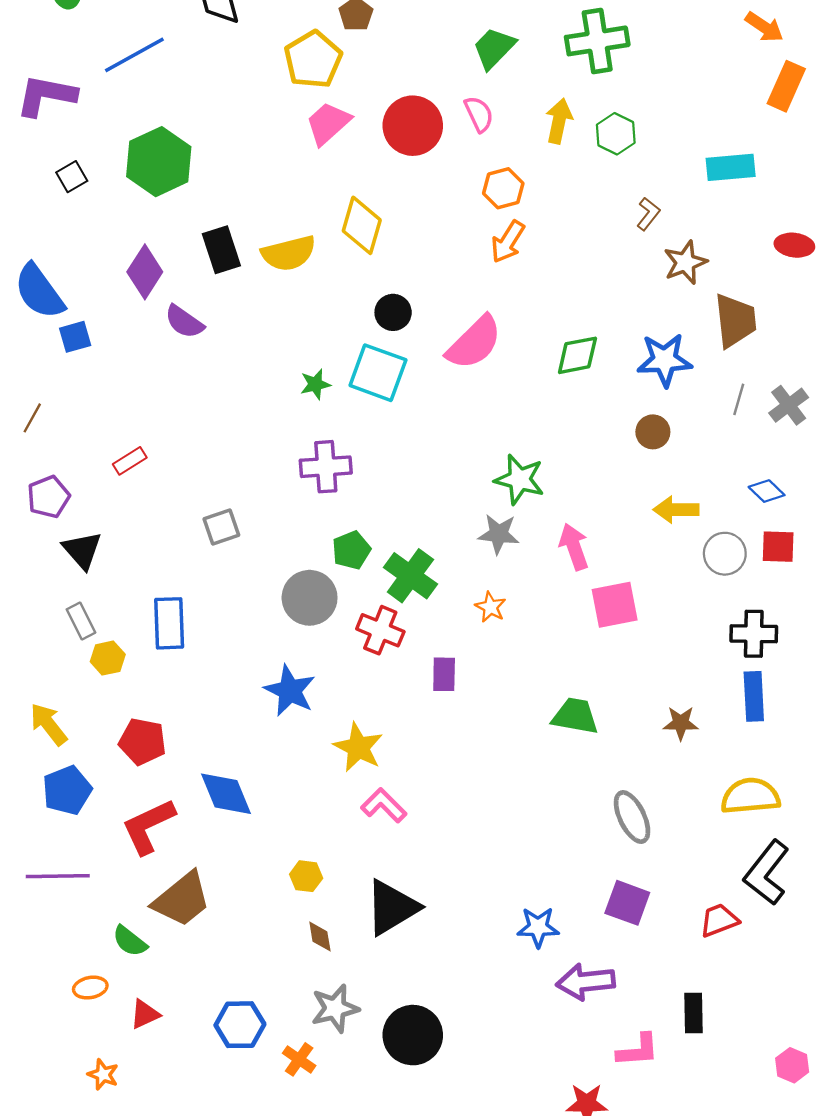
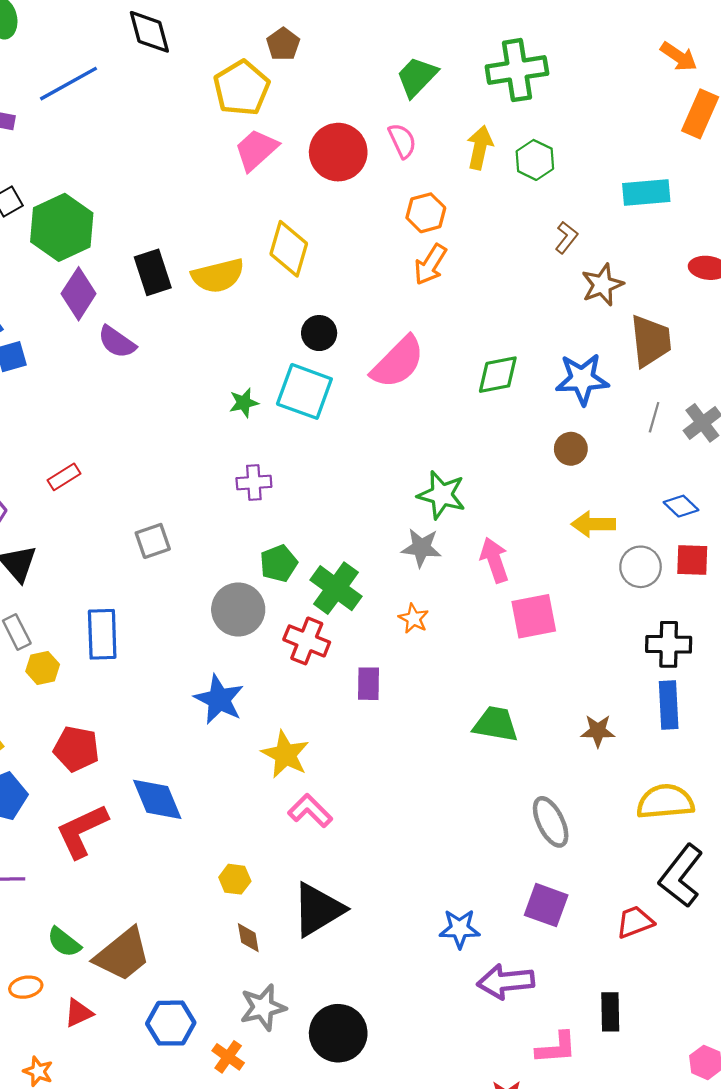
green hexagon: (159, 162) -> (62, 227), moved
purple cross: (326, 467) -> (254, 482), size x0.7
brown trapezoid: (182, 899) -> (122, 955), moved

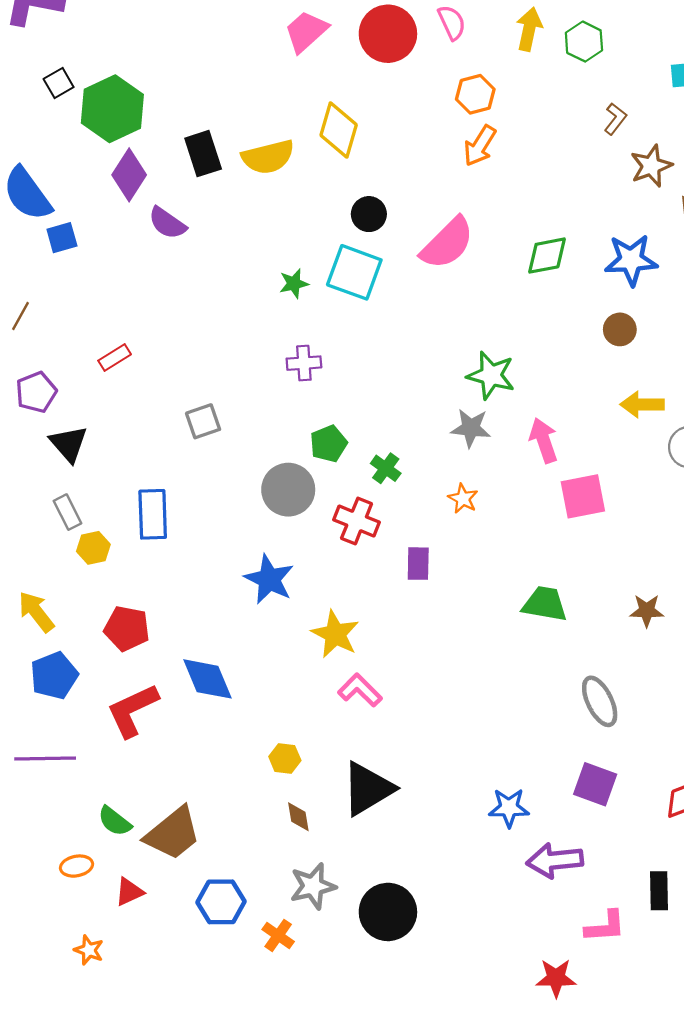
green cross: (336, 588) -> (386, 468), size x0.6

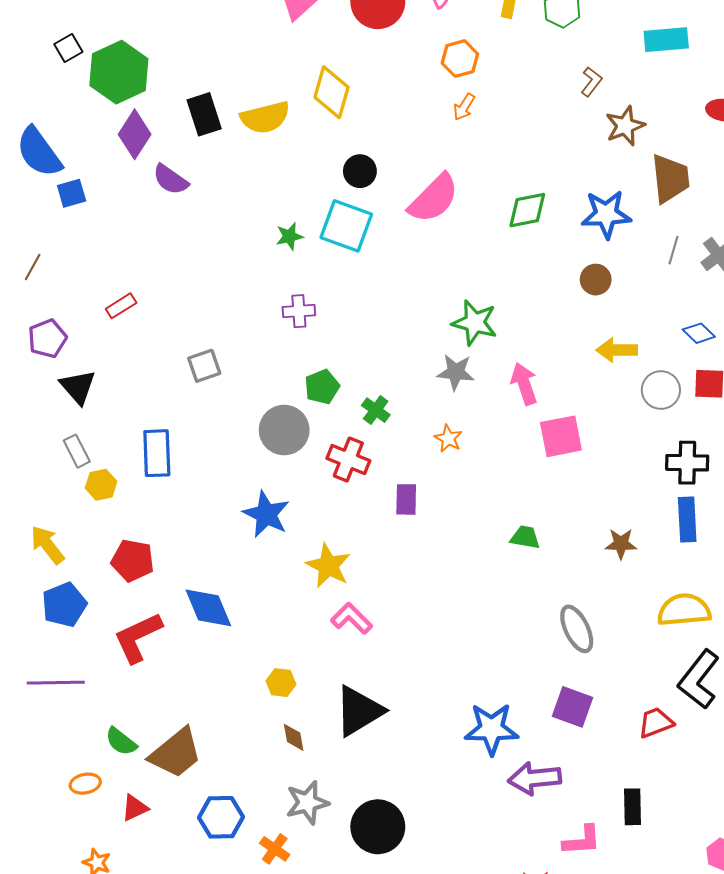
orange arrow: (480, 146) -> (464, 107), size x0.7
green trapezoid: (545, 604) -> (525, 537), size x0.7
blue star: (509, 808) -> (491, 729), size x1.4

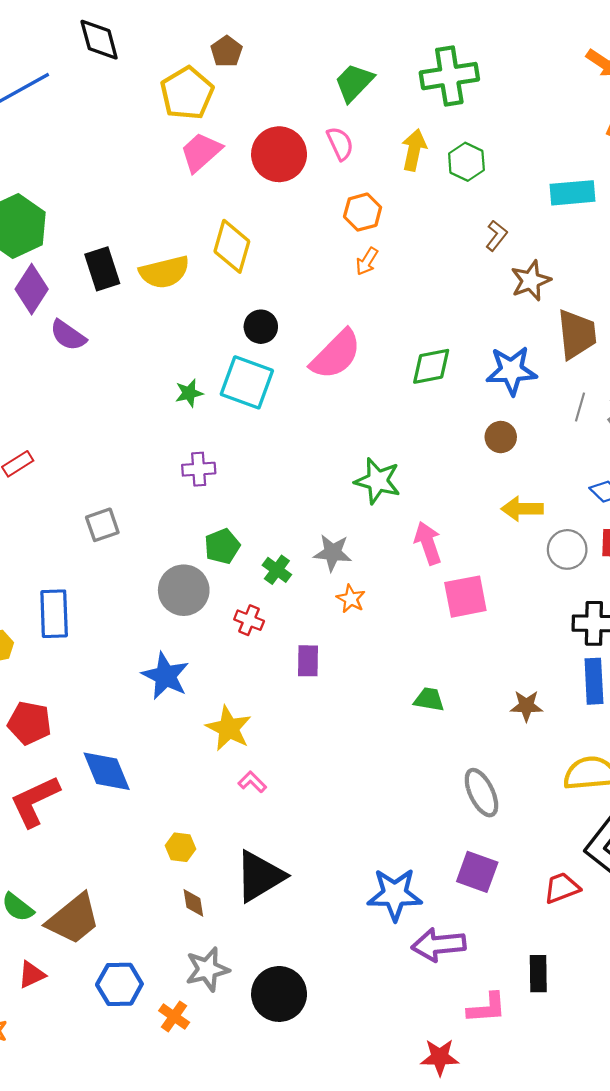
gray star: (456, 372) -> (333, 553), moved
red cross: (348, 459) -> (249, 620), size x0.7
pink L-shape: (351, 618) -> (252, 782), size x0.7

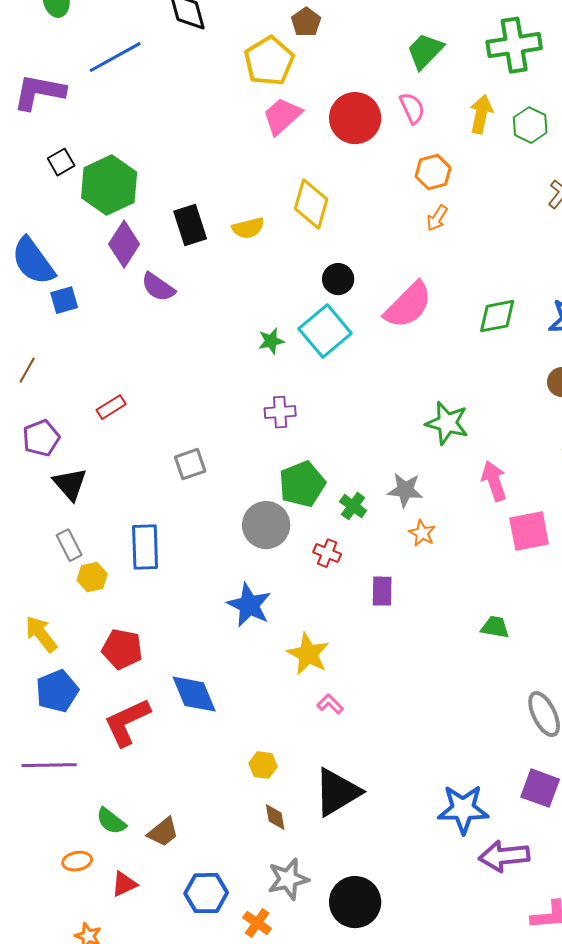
yellow semicircle: (164, 272) -> (248, 228), size x0.7
cyan square: (247, 382) -> (325, 331), turned 30
green pentagon: (222, 546) -> (302, 484), size x1.4
brown trapezoid: (73, 919) -> (163, 832), size x0.6

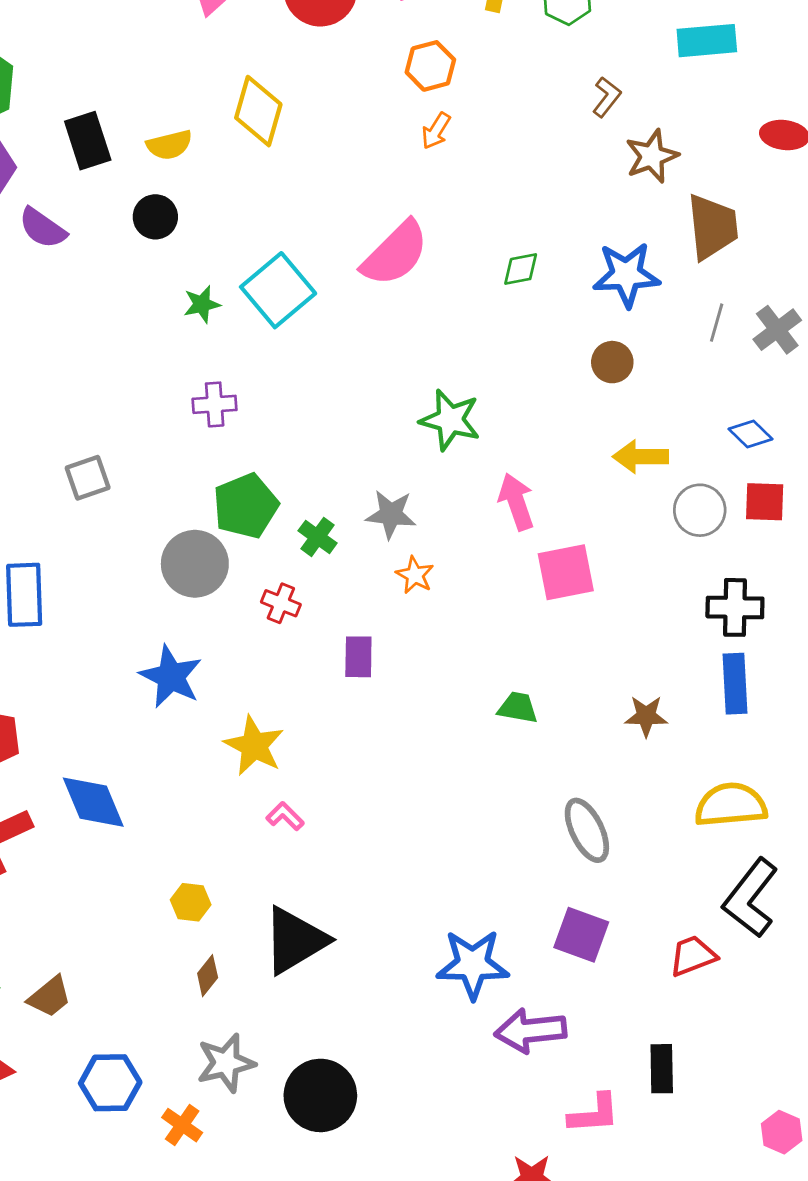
black circle: (338, 279) -> (155, 217), moved
green diamond: (497, 316) -> (521, 269), size x0.7
brown diamond: (275, 817) -> (208, 976), turned 48

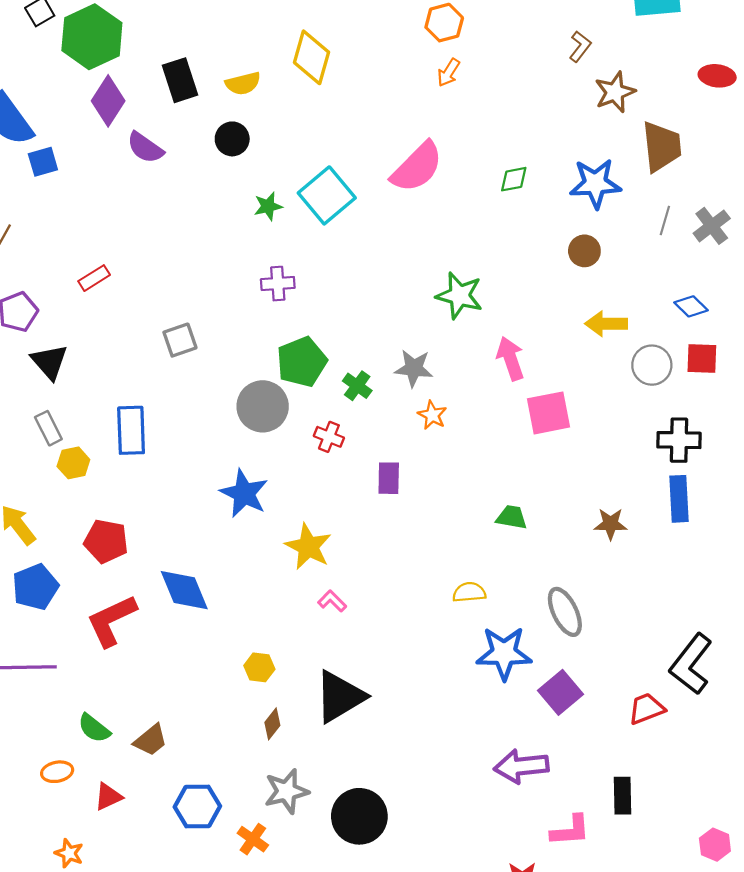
yellow semicircle: (731, 805) -> (469, 592), moved, size x0.6
purple square: (581, 935) -> (561, 692), turned 30
blue star: (473, 964) -> (504, 653), moved

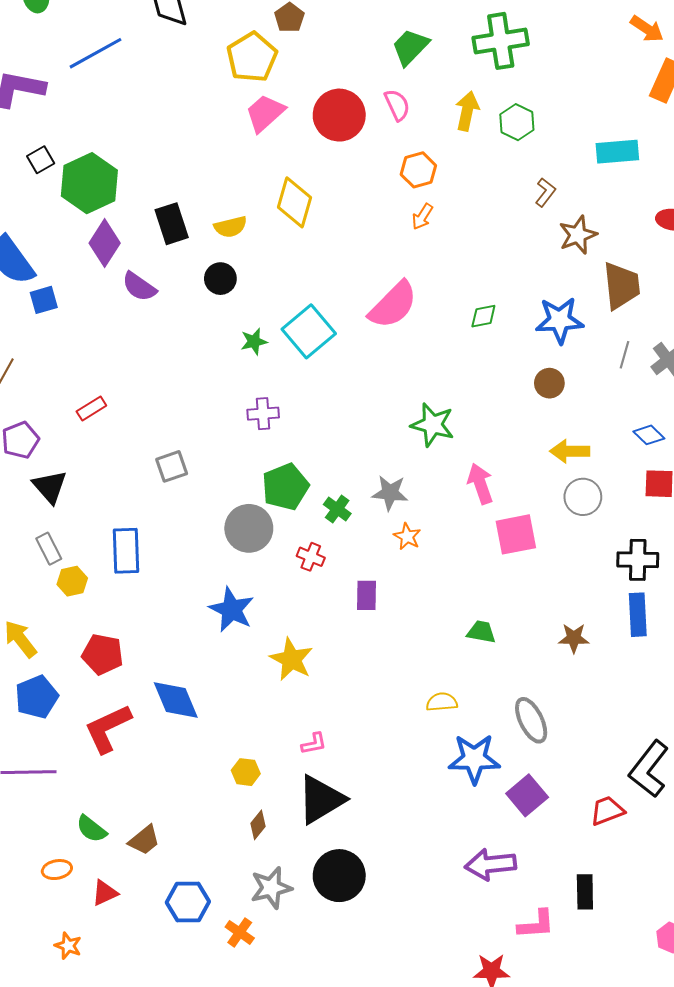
gray circle: (652, 365) -> (583, 497), moved
pink L-shape: (332, 601) -> (314, 744), moved, turned 124
black circle: (359, 816) -> (339, 876), moved

